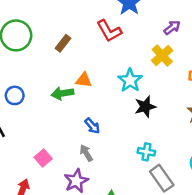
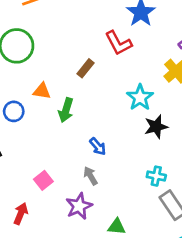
brown rectangle: (63, 43) -> (86, 68), moved
orange triangle: (84, 80) -> (42, 91), moved
green arrow: (62, 93) -> (66, 110), turned -65

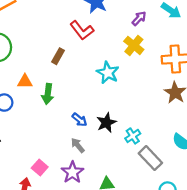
black star: (156, 127) -> (106, 123), moved
cyan cross: (156, 176) -> (133, 136), turned -35
pink square: (43, 180) -> (40, 167), moved

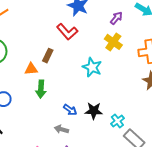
orange triangle: (25, 81) -> (31, 69), moved
black star: (106, 123) -> (94, 111), turned 30
gray arrow: (78, 145) -> (61, 129), moved, turned -32

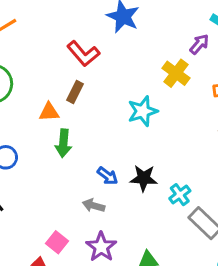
purple arrow: (116, 18) -> (199, 44), moved
red L-shape: (67, 32) -> (83, 54), moved
cyan star: (92, 67) -> (143, 111), turned 30

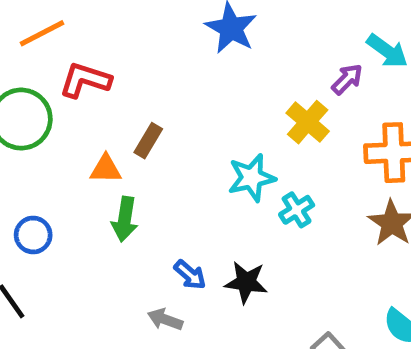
red L-shape: (83, 54) -> (85, 80), moved, turned 144
cyan cross: (180, 195) -> (297, 210), moved

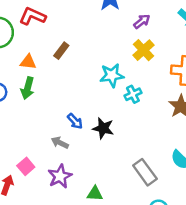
purple arrow: (347, 79) -> (142, 21), moved
orange triangle: (106, 169) -> (28, 62), moved
green arrow: (125, 219) -> (28, 88), moved

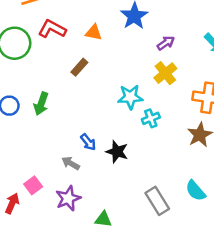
orange triangle: (28, 62) -> (94, 32), moved

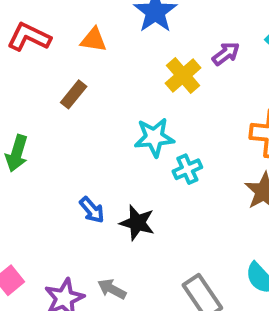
purple arrow: (166, 43) -> (226, 54), moved
yellow cross: (165, 73) -> (183, 76), moved
gray arrow: (71, 163) -> (112, 289), moved

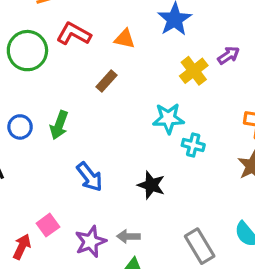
cyan cross: (187, 169) -> (193, 145), turned 35
blue arrow: (92, 210) -> (90, 177), moved, size x1.4
gray arrow: (112, 289) -> (128, 236), turned -30

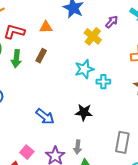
green arrow: (59, 125) -> (16, 59), moved
gray arrow: (128, 236) -> (78, 147), turned -72
gray rectangle: (200, 246) -> (122, 142), turned 55

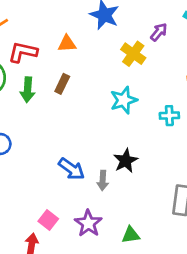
cyan cross: (103, 82) -> (169, 116), moved
black star: (84, 112) -> (126, 161), turned -30
gray arrow: (78, 147) -> (103, 181), moved

